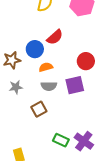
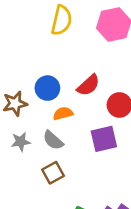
red semicircle: (55, 37) -> (88, 85), moved
gray semicircle: (49, 86) -> (53, 140), moved, turned 42

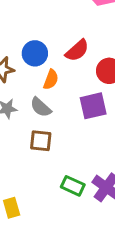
orange semicircle: (63, 113) -> (51, 80), turned 126
brown square: (53, 173) -> (41, 141), turned 35

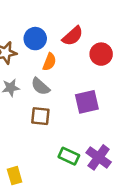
purple square: (93, 106) -> (87, 102), moved

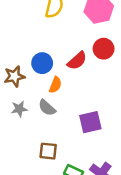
red circle: (101, 54) -> (104, 49), moved
brown square: (40, 116) -> (48, 151), moved

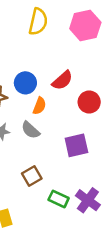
red circle: (104, 49) -> (89, 102), moved
brown square: (48, 151) -> (32, 176), turned -36

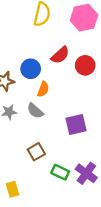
red semicircle: (62, 80) -> (60, 55), moved
red circle: (89, 102) -> (85, 65), moved

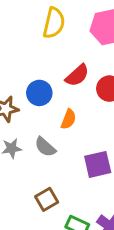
orange semicircle: (43, 89) -> (68, 119), moved

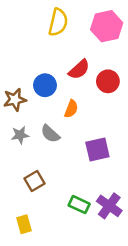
brown square: (47, 199) -> (35, 181), moved

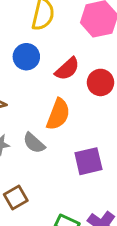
blue circle: (45, 85) -> (26, 57), moved
orange semicircle: (71, 109) -> (58, 114), size x1.5

